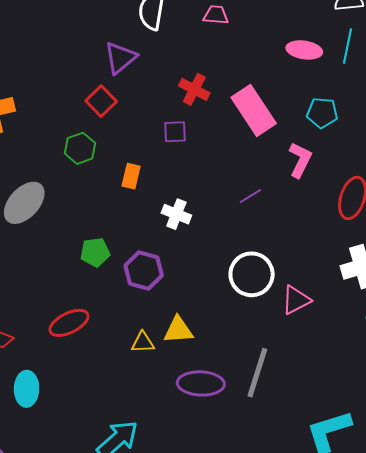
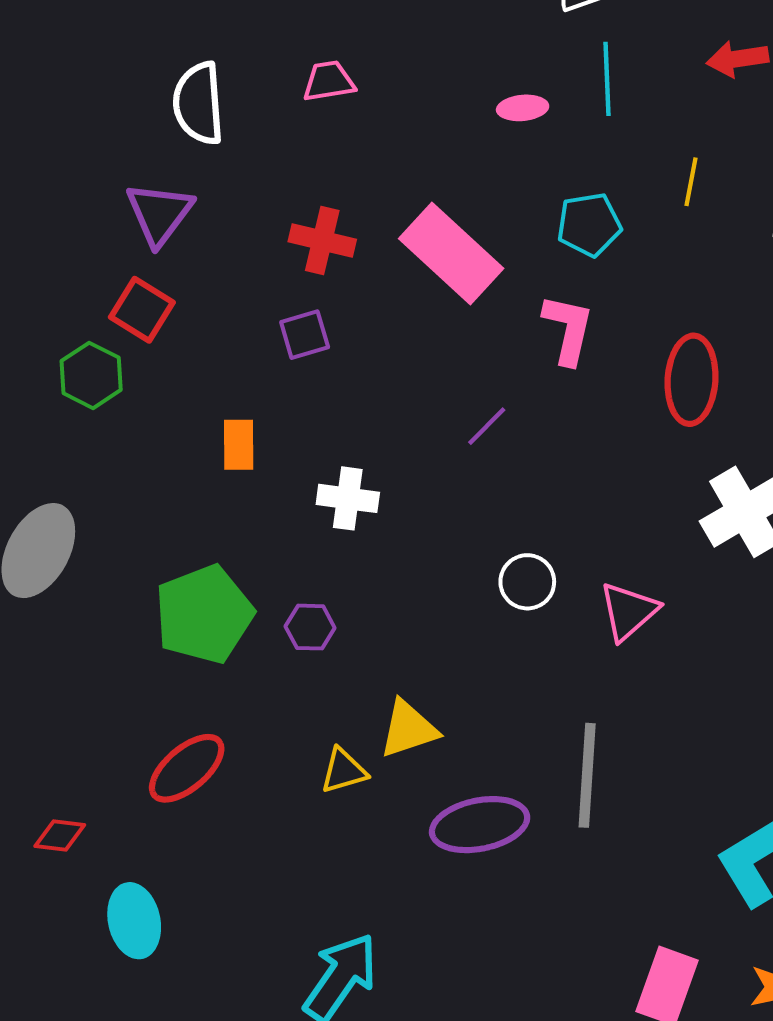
pink ellipse: (304, 50) -> (523, 108), size x0.7
green hexagon: (80, 148) -> (91, 375), moved
green pentagon: (95, 252) -> (204, 614), size x1.6
purple hexagon: (144, 270) -> (310, 627), size x0.6
white circle: (252, 274) -> (527, 582), size x0.6

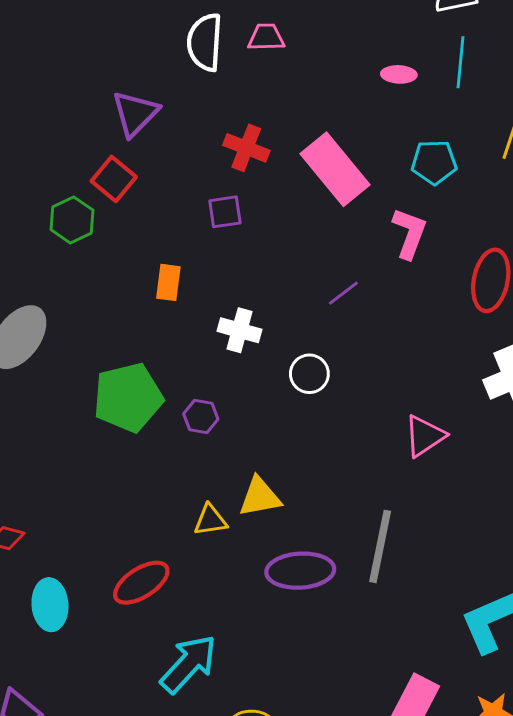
white semicircle: (199, 103) -> (205, 42), moved
white circle: (527, 582) -> (309, 374), moved
red ellipse: (187, 768) -> (141, 583), moved

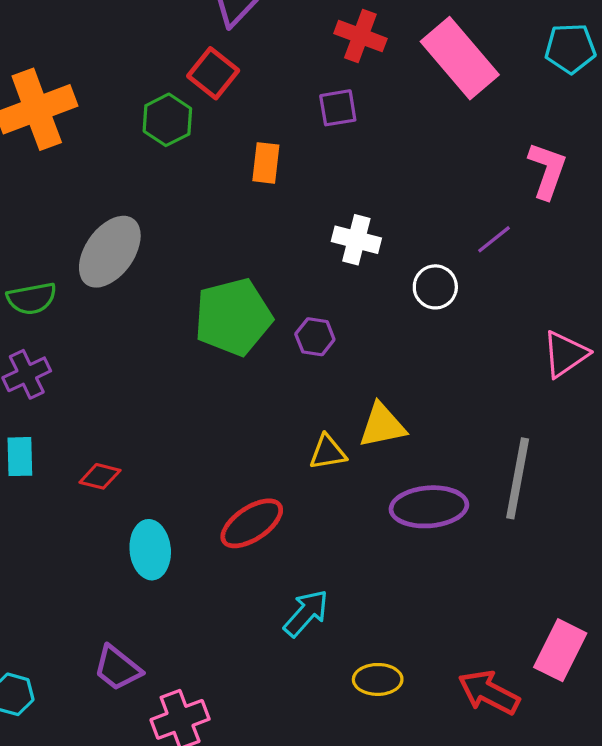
pink L-shape: (409, 233) -> (547, 170), moved
orange rectangle: (168, 282) -> (266, 163), moved
purple line: (343, 293) -> (494, 239), moved
cyan arrow: (189, 664) -> (306, 613), size x0.7

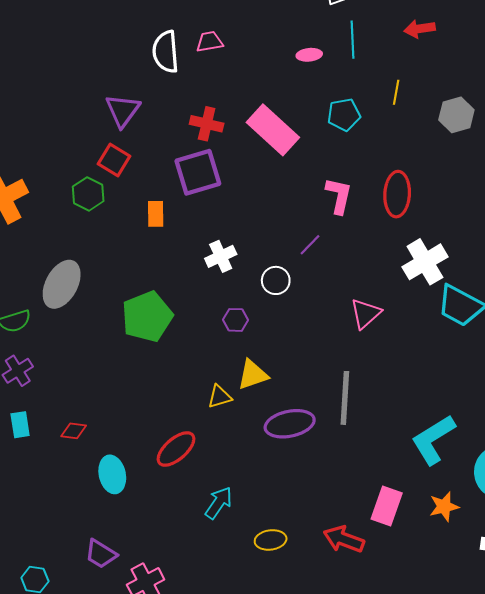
purple square: (338, 108) -> (198, 172), size x1.8
white cross: (356, 240) -> (221, 256), turned -32
purple hexagon: (315, 337) -> (235, 320), moved

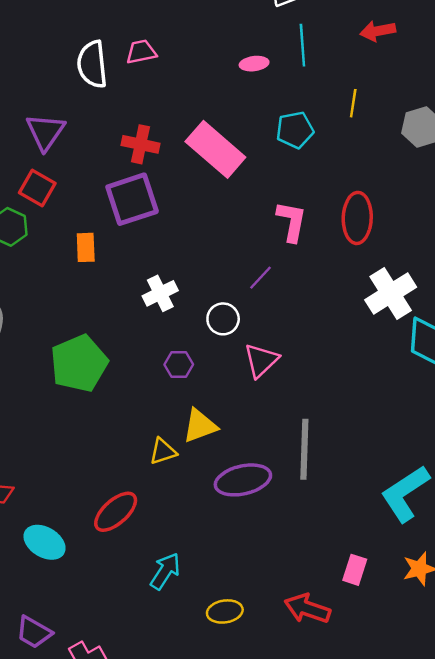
pink triangle: (366, 313) -> (261, 360), moved
cyan ellipse: (112, 474) -> (45, 542), turned -45
pink rectangle: (387, 506) -> (355, 570), size x0.7

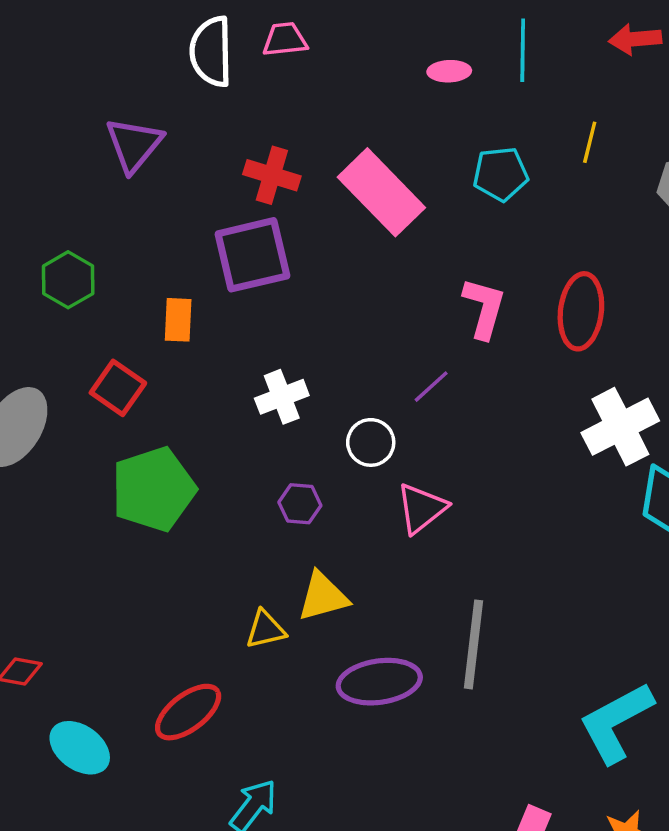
red square: (37, 188) -> (118, 388), moved

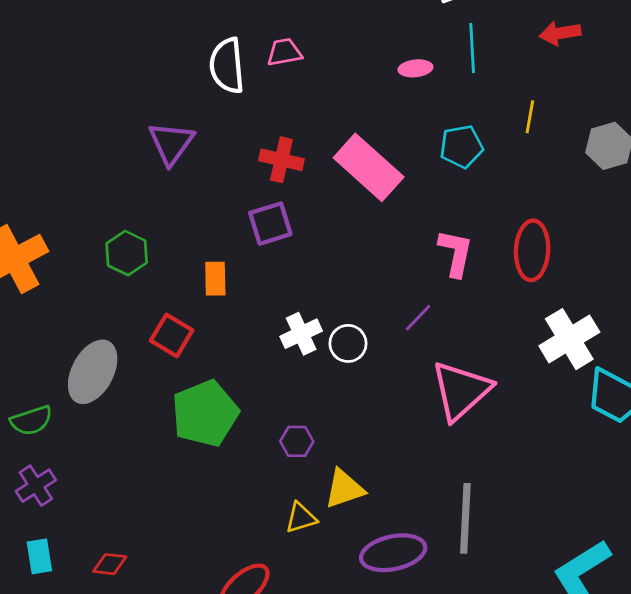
purple square: (252, 255) -> (270, 224), size x0.7
white circle: (371, 442) -> (348, 343), moved
purple hexagon: (300, 504) -> (297, 441), moved
pink triangle: (421, 508) -> (461, 391), moved, size x1.5

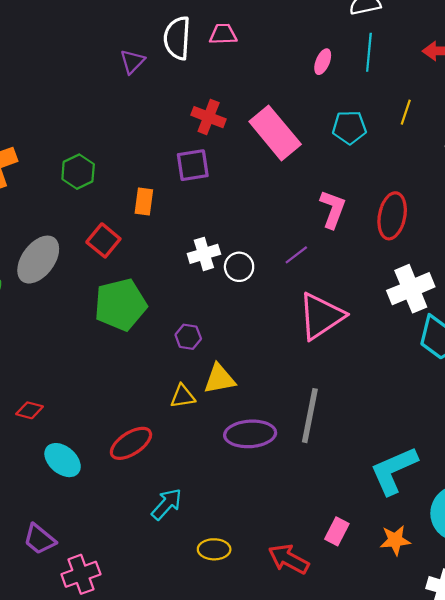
pink ellipse: (415, 68) -> (323, 62), turned -70
purple triangle: (171, 143) -> (132, 62), moved, size x0.7

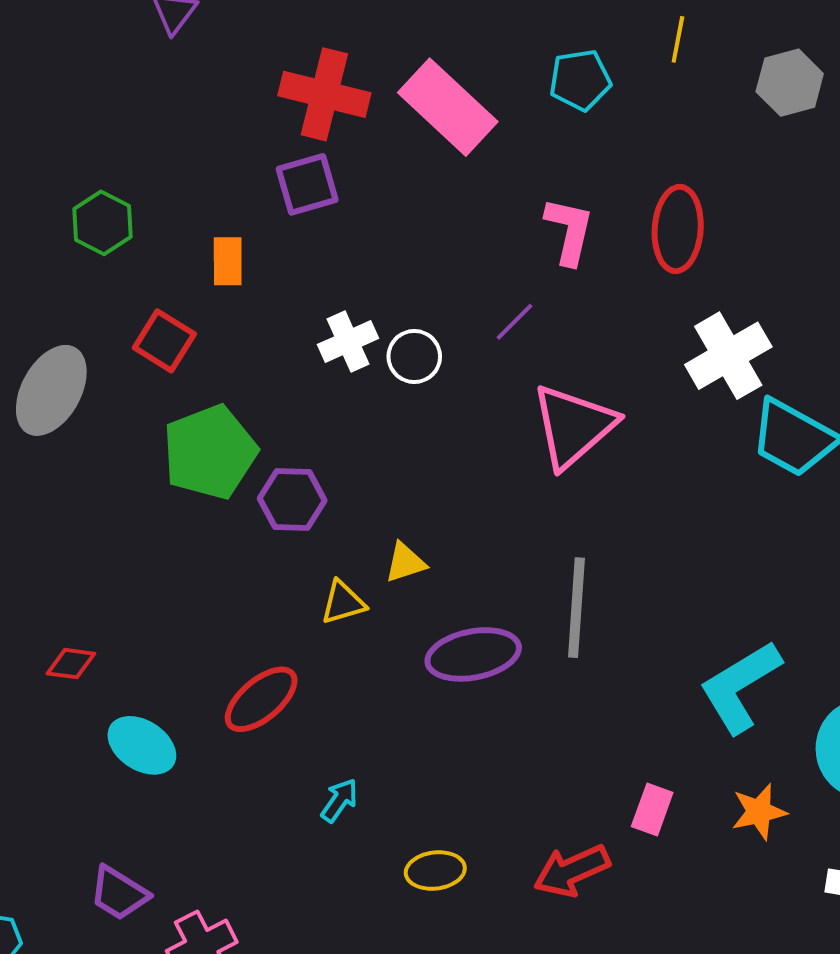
red cross: (209, 117) -> (324, 94), size x1.4
purple hexagon: (188, 337) -> (292, 500), moved, size x1.4
yellow triangle: (220, 379) -> (405, 563), size x0.7
cyan arrow: (167, 504) -> (339, 800), size x0.7
red arrow: (289, 559) -> (572, 871), turned -45

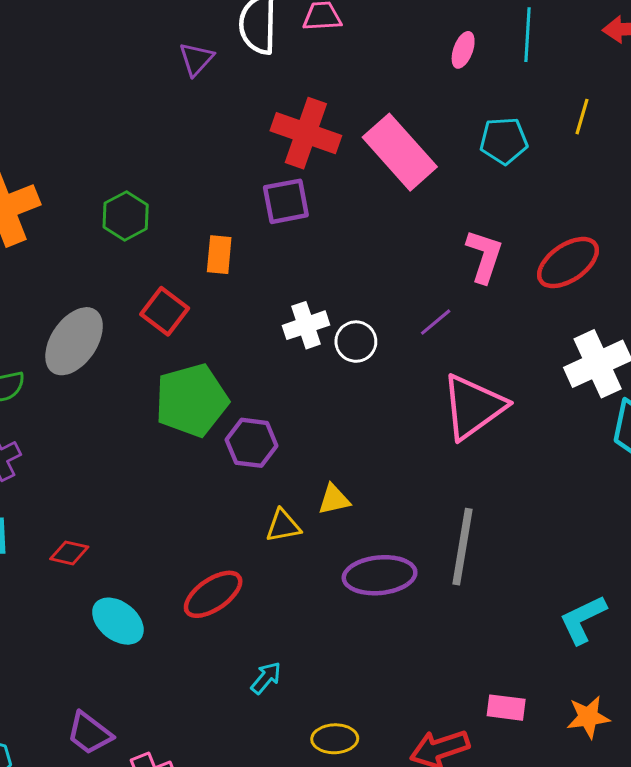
red ellipse: (678, 229) -> (568, 263), turned 46
cyan L-shape: (740, 687) -> (583, 619), size x0.7
pink rectangle: (652, 810) -> (506, 708), turned 72

